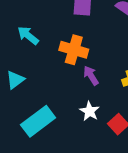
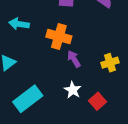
cyan arrow: (28, 35) -> (19, 24), turned -30

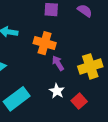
yellow cross: (110, 63) -> (90, 66), size x1.5

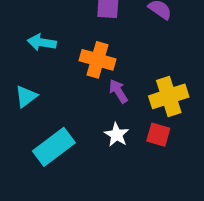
red square: (79, 101) -> (158, 135), moved, turned -32

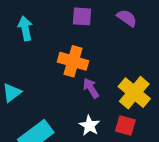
cyan arrow: (42, 42) -> (25, 28), moved, turned 70
yellow cross: (169, 96) -> (134, 93), turned -32

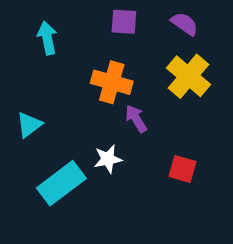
yellow cross: (134, 93) -> (188, 76), moved
white star: (89, 126) -> (108, 159), moved, turned 30

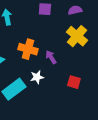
purple semicircle: (184, 24) -> (75, 10), turned -48
orange cross: (112, 82) -> (28, 49), moved

